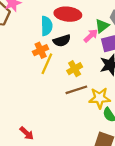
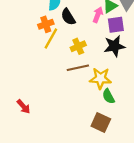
pink arrow: (91, 36) -> (98, 15), turned -32
black semicircle: (62, 41) -> (68, 17), turned 70

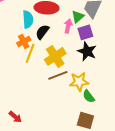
black semicircle: (68, 17) -> (42, 32), turned 77
yellow cross: (78, 46) -> (55, 56), size x1.5
black star: (114, 46) -> (87, 51), turned -30

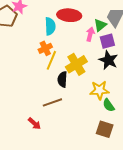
black semicircle: (42, 32) -> (62, 79), moved, turned -35
brown line: (58, 75) -> (52, 102), moved

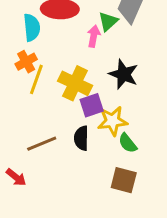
purple square: (107, 41) -> (92, 105), moved
yellow cross: (76, 64) -> (75, 83), turned -30
black semicircle: (62, 79) -> (81, 138), moved

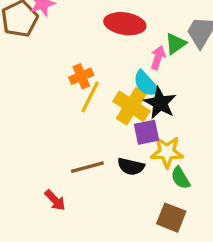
cyan semicircle: (32, 28) -> (146, 84), moved, turned 136
black star: (124, 74) -> (160, 103), moved
black semicircle: (81, 138) -> (131, 166), turned -85

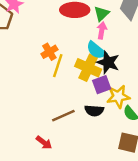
green triangle: (176, 44) -> (102, 14), moved

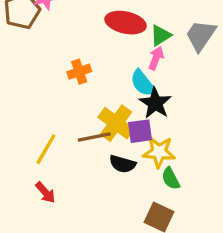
yellow line: (58, 66) -> (46, 149), moved
yellow cross: (88, 68) -> (116, 123), moved
brown line: (63, 116) -> (94, 137), moved

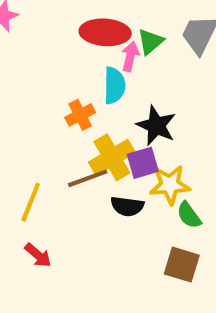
pink arrow: (156, 58) -> (130, 56), moved
orange cross: (79, 72) -> (80, 115), moved
cyan semicircle: (143, 83) -> (114, 85), moved, turned -132
yellow cross: (116, 123) -> (112, 157), turned 32

